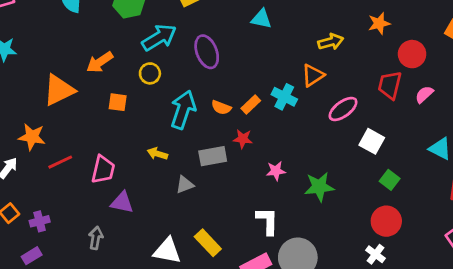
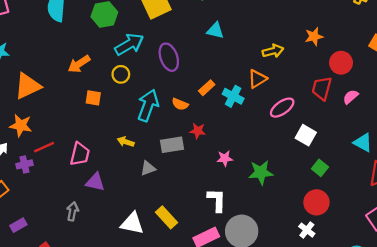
orange triangle: (59, 90) -> (28, 86), moved
orange rectangle: (251, 104) -> (207, 88), moved
purple cross: (40, 221) -> (24, 164), moved

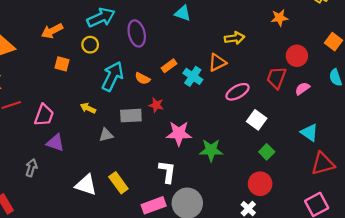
orange star: (314, 36) -> (279, 18), moved
pink star: (225, 158) -> (179, 133), size x1.6

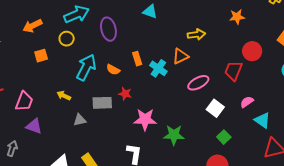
orange square: (62, 64) -> (41, 56), turned -32
orange rectangle: (169, 66) -> (137, 59), turned -72
pink semicircle: (302, 89) -> (247, 102), moved

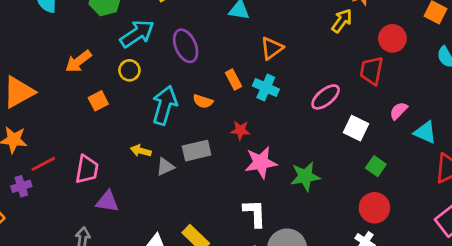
yellow arrow: (196, 34) -> (342, 21), moved, turned -36
orange triangle: (180, 56) -> (272, 48), moved
red star: (125, 94) -> (240, 130), moved
gray triangle: (80, 120) -> (165, 167), moved

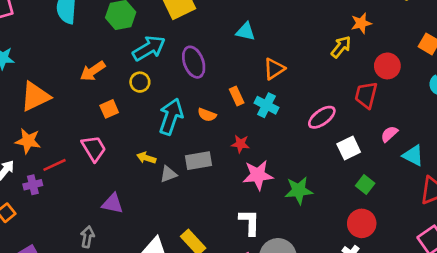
white square: (356, 128) -> (349, 148), turned 35
pink trapezoid: (87, 169) -> (94, 148), moved, turned -44

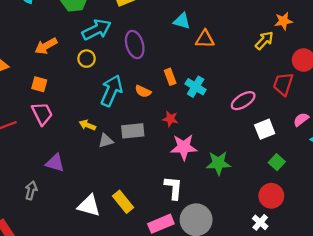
orange triangle: (274, 69) -> (205, 39), moved, turned 30
orange square: (109, 109) -> (39, 84), moved, turned 35

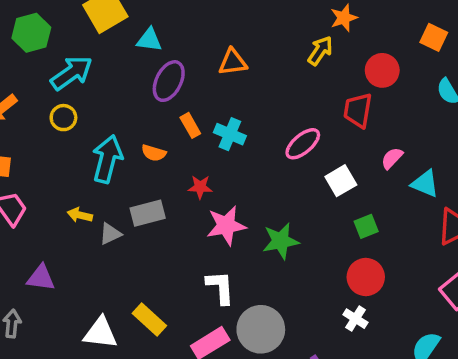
cyan triangle: (182, 21) -> (149, 40), moved
purple ellipse: (135, 45) -> (169, 81), moved, turned 52
green square: (277, 162) -> (366, 226), turned 35

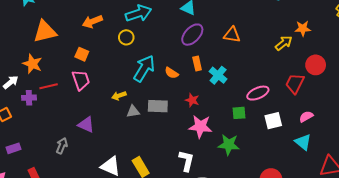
cyan triangle: (425, 184) -> (303, 142), moved
yellow arrow: (80, 215) -> (119, 96), turned -48
green square: (366, 226) -> (239, 113), moved

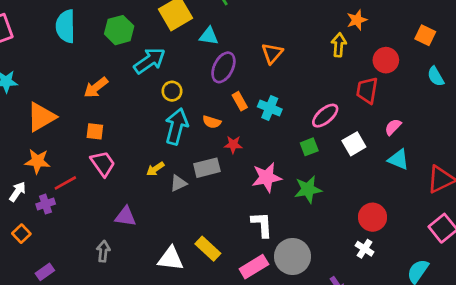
orange triangle: (232, 35) -> (272, 53), turned -42
yellow circle: (126, 37) -> (172, 91), moved
yellow arrow: (284, 43) -> (339, 45), turned -30
red star: (192, 100) -> (233, 144), moved

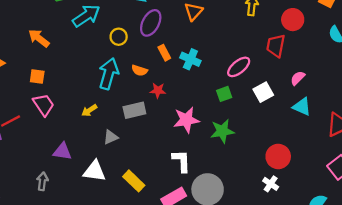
orange arrow: (96, 87) -> (39, 38), turned 75
yellow circle: (172, 91) -> (119, 37), moved
gray triangle: (178, 183) -> (111, 137), moved
white triangle: (171, 259) -> (95, 171), moved

